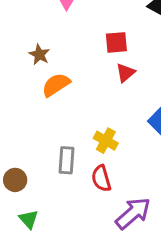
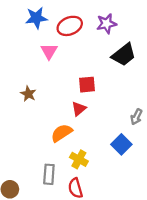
red triangle: (125, 73) -> (79, 109), moved
orange semicircle: (56, 85) -> (62, 133), moved

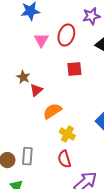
red ellipse: (70, 26) -> (66, 35), moved, turned -50
red triangle: (79, 109) -> (36, 90), moved
gray rectangle: (49, 174) -> (27, 156), moved

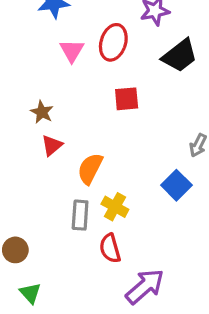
red triangle: (36, 90) -> (52, 145), moved
orange semicircle: (52, 111) -> (90, 169), turned -30
gray rectangle: (27, 156) -> (80, 215), moved

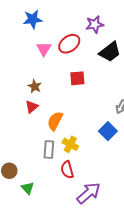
red ellipse: (113, 42) -> (69, 44), turned 35
brown star: (42, 112) -> (35, 86), moved
green triangle: (30, 293) -> (28, 188), moved

